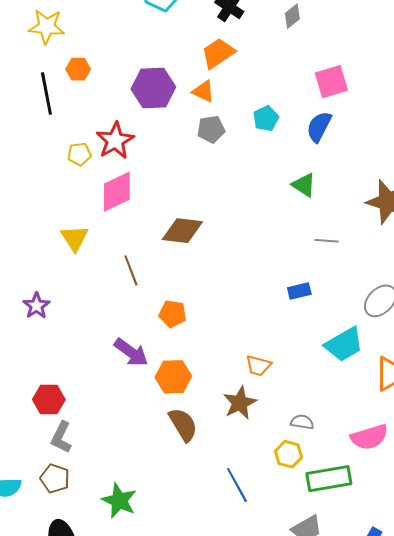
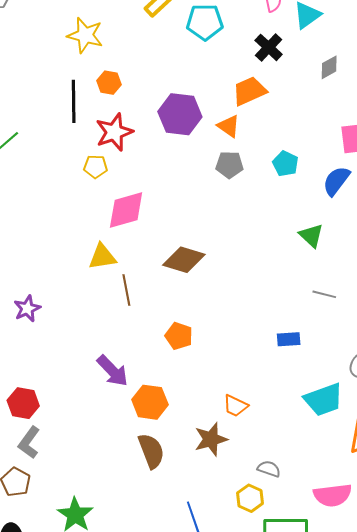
cyan pentagon: (266, 118) -> (285, 164), turned -30
red star: (115, 141) -> (114, 132), moved
yellow triangle: (75, 238) -> (102, 257), moved, turned 44
orange pentagon: (173, 314) -> (179, 336), moved

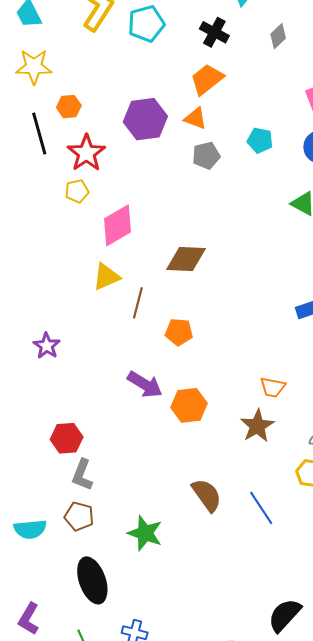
brown line: (126, 290) -> (138, 303), turned 40
orange pentagon: (179, 336) -> (179, 332), moved
brown semicircle: (151, 451) -> (207, 495), moved

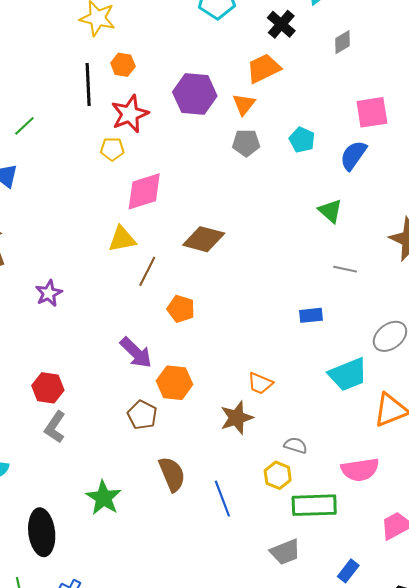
orange triangle: (196, 118) -> (244, 104), turned 35
brown pentagon: (79, 516) -> (142, 415), moved

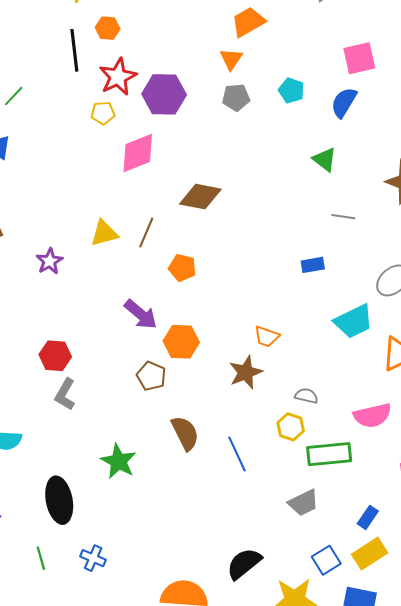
purple hexagon: (195, 94) -> (164, 94), moved
yellow triangle: (122, 239) -> (104, 233), moved

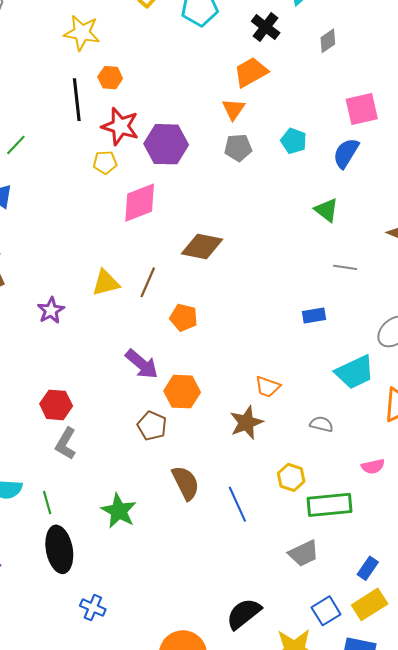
red star: (118, 77) -> (120, 126), turned -30
gray semicircle: (306, 396) -> (321, 424), moved
pink semicircle: (372, 416) -> (373, 466), size x0.6
green line: (41, 558) -> (47, 503), moved

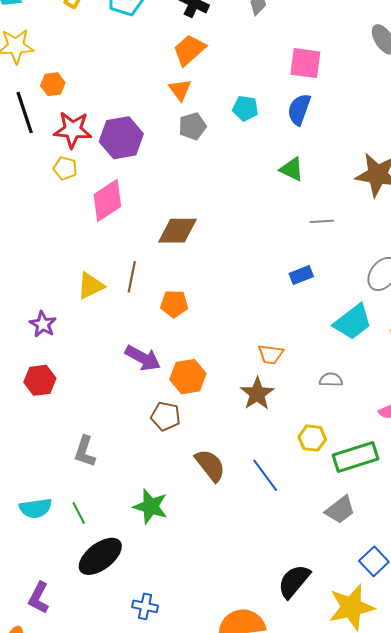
pink square: (362, 109) -> (305, 63), turned 32
yellow pentagon: (105, 162) -> (65, 168), turned 30
red hexagon: (56, 405) -> (40, 380), moved
black ellipse: (59, 549) -> (100, 556), turned 75

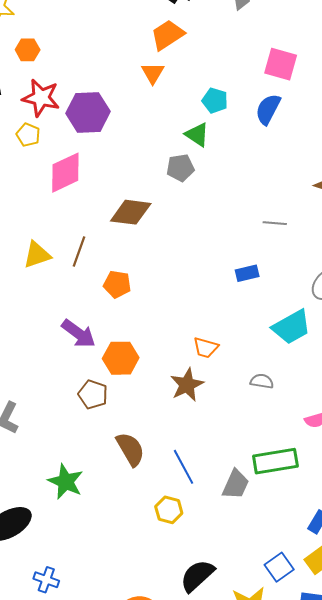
gray pentagon: (192, 126) -> (180, 168), moved
green triangle: (292, 169) -> (197, 135), moved
yellow hexagon: (312, 438) -> (169, 510), moved
gray trapezoid: (340, 510) -> (236, 484), moved, turned -36

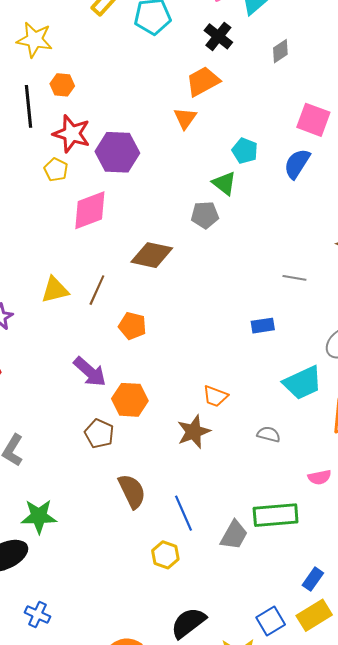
green star: (66, 482) -> (39, 516), moved, turned -30

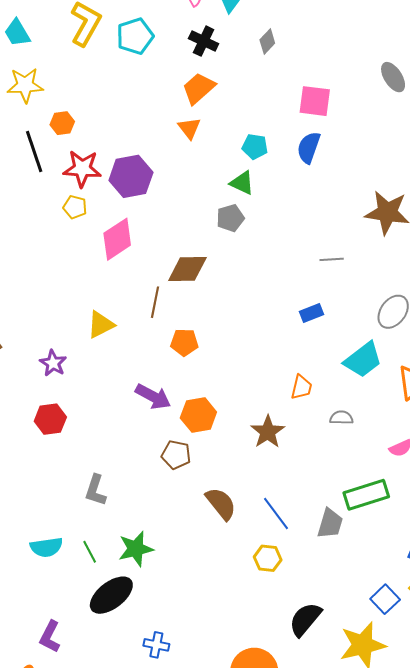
brown line: (97, 290) -> (155, 302), moved
orange trapezoid: (215, 396) -> (301, 387), moved, turned -84

